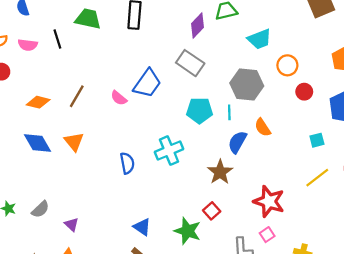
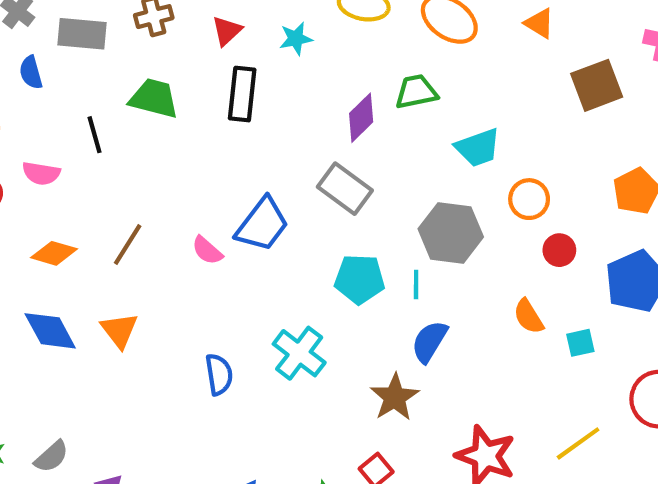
pink semicircle: (28, 45) -> (41, 173), moved
orange semicircle: (263, 127) -> (529, 316), moved
cyan cross: (169, 151) -> (299, 353), turned -32
yellow line: (317, 178) -> (578, 443), moved

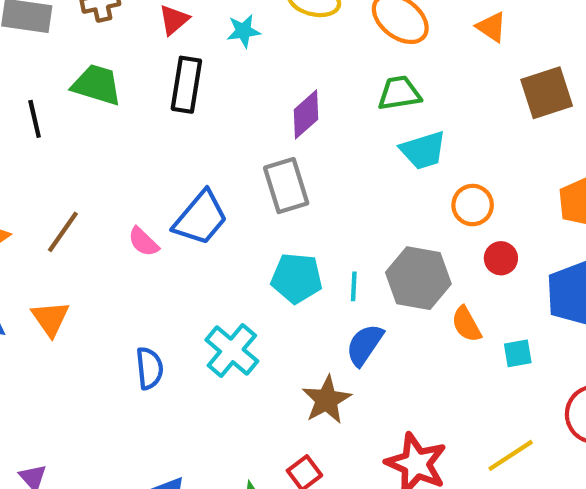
green trapezoid: (416, 92) -> (399, 93), moved
gray rectangle: (345, 189) -> (286, 186), turned 34
gray hexagon: (451, 233) -> (418, 278), moved

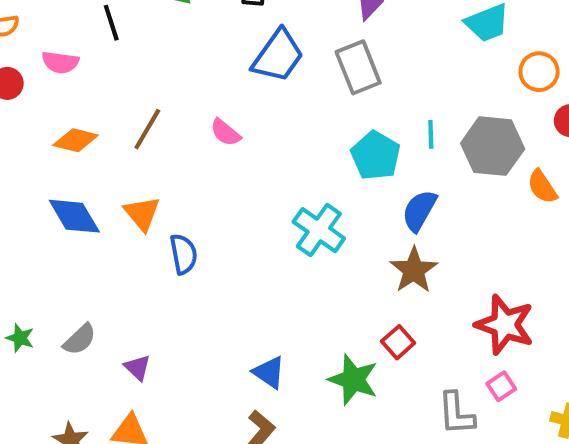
blue trapezoid: (201, 218) -> (278, 56), moved
cyan pentagon: (297, 278) -> (376, 156), turned 30
cyan line: (354, 286) -> (431, 134), moved
blue semicircle: (365, 345) -> (419, 211), moved
blue semicircle: (149, 368) -> (184, 254), moved

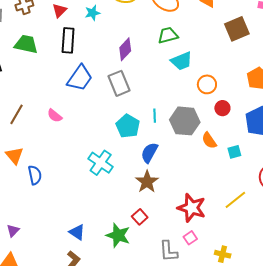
purple triangle: (137, 368) -> (13, 231), turned 32

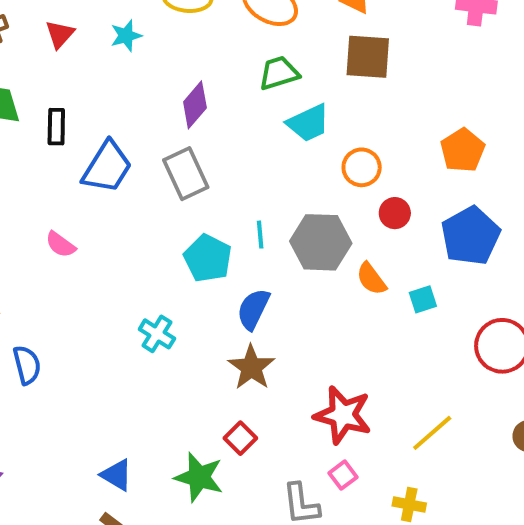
brown square: (237, 29) -> (368, 57), moved, turned 30
black rectangle: (68, 40) -> (56, 127), moved, size x0.7
cyan cross: (101, 163) -> (157, 334), size x0.7
yellow line: (235, 200) -> (432, 433), moved

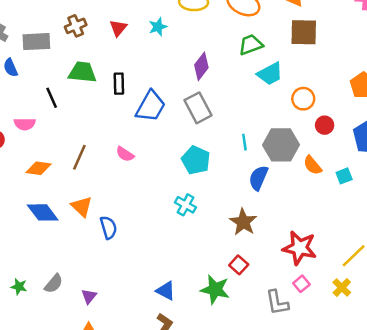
cyan pentagon: (208, 258) -> (196, 160), moved
blue semicircle: (253, 309) -> (258, 178), moved
yellow cross: (409, 504) -> (342, 287), moved, turned 36

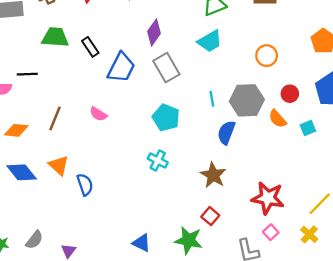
purple diamond: (201, 66) -> (154, 32), moved
cyan trapezoid: (270, 74) -> (210, 41), moved
black rectangle: (119, 84) -> (90, 47), turned -30
black line: (52, 98) -> (27, 74), moved, turned -66
red circle: (325, 125) -> (290, 94), moved

